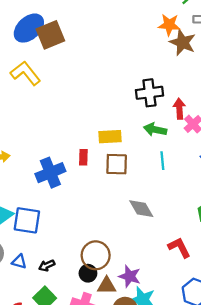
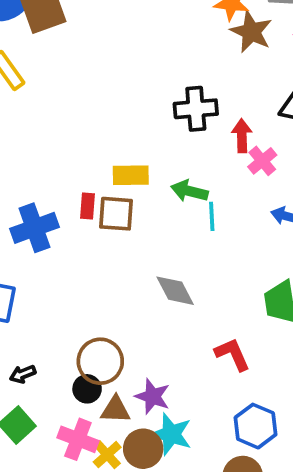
green arrow: (155, 130) -> (190, 191), moved
brown square: (117, 164) -> (116, 214), moved

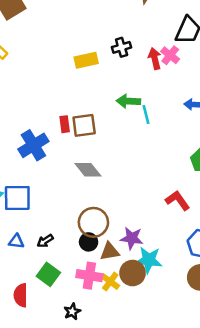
black cross: (196, 109) -> (122, 47), size x0.7
pink cross: (262, 161) -> (170, 55), moved
yellow rectangle: (131, 175) -> (86, 60), moved
gray diamond: (175, 291) -> (88, 170), moved

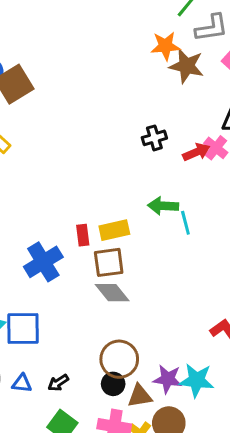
red arrow: (155, 59) -> (196, 152), turned 80
yellow rectangle: (86, 60) -> (114, 230), moved
brown square: (84, 125) -> (109, 262), moved
cyan star: (149, 260) -> (197, 380), moved

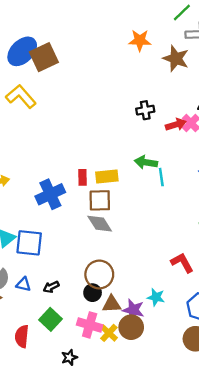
orange star: (165, 46) -> (140, 40), moved
purple star: (168, 379) -> (133, 310), moved
cyan star: (197, 380) -> (156, 297), size x0.7

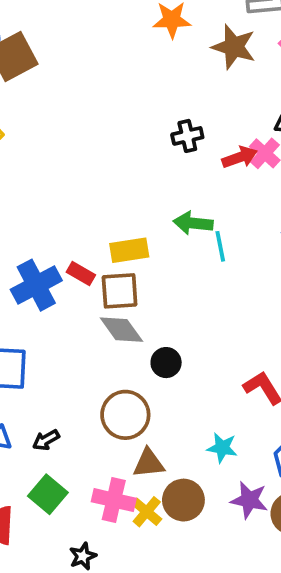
red rectangle: (83, 177) -> (81, 273), moved, turned -56
black circle: (93, 293) -> (166, 363), moved
purple star: (133, 310) -> (249, 500), moved

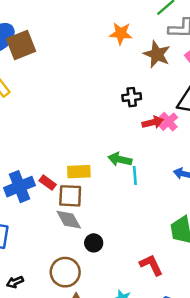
black cross: (187, 136) -> (132, 97), moved

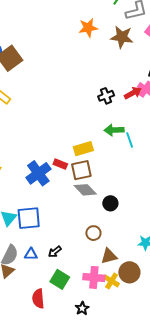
black cross: (132, 97) -> (106, 96), moved
brown circle: (65, 272) -> (93, 233), size x0.6

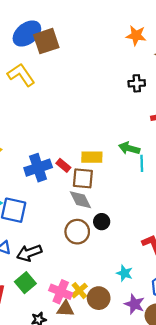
black cross: (106, 96) -> (137, 83), moved
brown circle: (93, 233) -> (77, 232), moved, size x1.5
black arrow: (55, 252) -> (29, 253), size x1.6
brown triangle: (109, 256) -> (65, 309), moved
yellow cross: (112, 281) -> (79, 291), moved

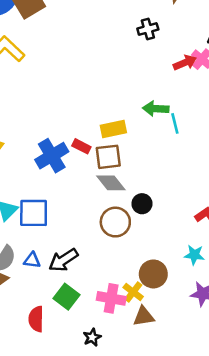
cyan star: (124, 273) -> (194, 255), moved
brown circle: (99, 298) -> (153, 274), moved
brown triangle: (65, 309) -> (144, 316), moved

